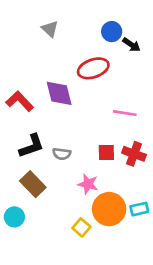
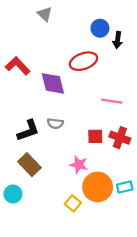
gray triangle: (50, 29) -> (45, 14), moved
black arrow: (131, 45) -> (118, 40), turned 63
red L-shape: (20, 101) -> (18, 66), moved
gray semicircle: (62, 154) -> (55, 123), moved

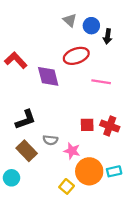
gray triangle: (45, 14) -> (70, 20), moved
pink line: (112, 101) -> (101, 82), moved
gray semicircle: (55, 123) -> (50, 140), moved

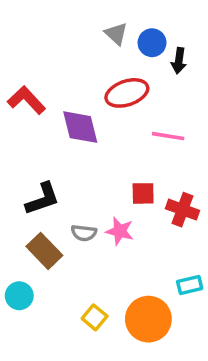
red square: (87, 125) -> (143, 193), moved
pink star: (72, 151) -> (120, 231), moved
orange circle: (89, 171) -> (148, 319), moved
yellow square: (67, 186) -> (95, 317), moved

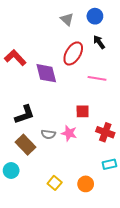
blue circle: (152, 43) -> (95, 16), moved
black arrow: (179, 61) -> (99, 42), moved, turned 136
red ellipse: (127, 93) -> (73, 53), turned -40
red cross: (183, 210) -> (105, 132), moved
orange circle: (148, 319) -> (86, 184), size x0.6

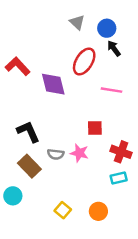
blue circle: (95, 16) -> (107, 28), moved
black L-shape: (25, 115) -> (28, 132), turned -95
cyan rectangle: (109, 164) -> (119, 178), moved

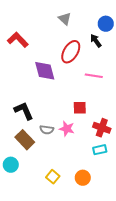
blue circle: (107, 28) -> (106, 24), moved
red L-shape: (18, 66) -> (18, 40), moved

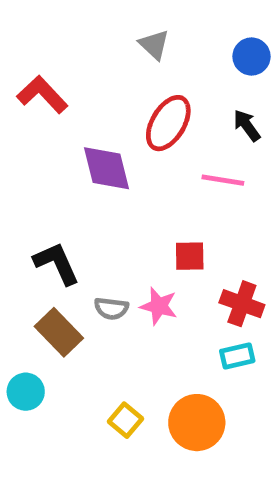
black arrow: (96, 41) -> (247, 125), moved
orange circle: (83, 178) -> (197, 423), size x1.5

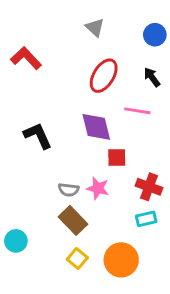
purple diamond: (107, 168) -> (96, 127), moved
black L-shape: (57, 263) -> (38, 136), moved
brown rectangle: (59, 332) -> (73, 220), moved

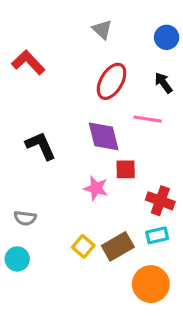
pink star: (98, 188) -> (96, 188), moved
gray semicircle: (69, 190) -> (25, 218), moved
brown rectangle: (73, 220) -> (118, 246), moved, turned -76
yellow square: (77, 258) -> (83, 246), moved
orange circle: (121, 260) -> (151, 284), moved

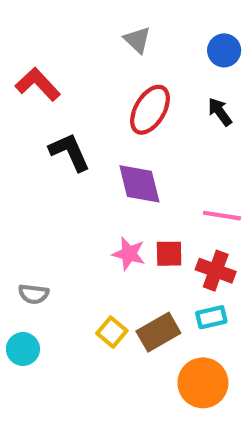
pink line: (148, 119) -> (222, 216), moved
black L-shape: (41, 146) -> (70, 152), moved
red square: (126, 169) -> (169, 254), moved

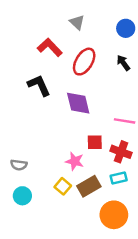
red L-shape: (38, 84) -> (50, 47), moved
pink star: (129, 254) -> (75, 161), moved
cyan circle: (23, 349) -> (22, 196), moved

